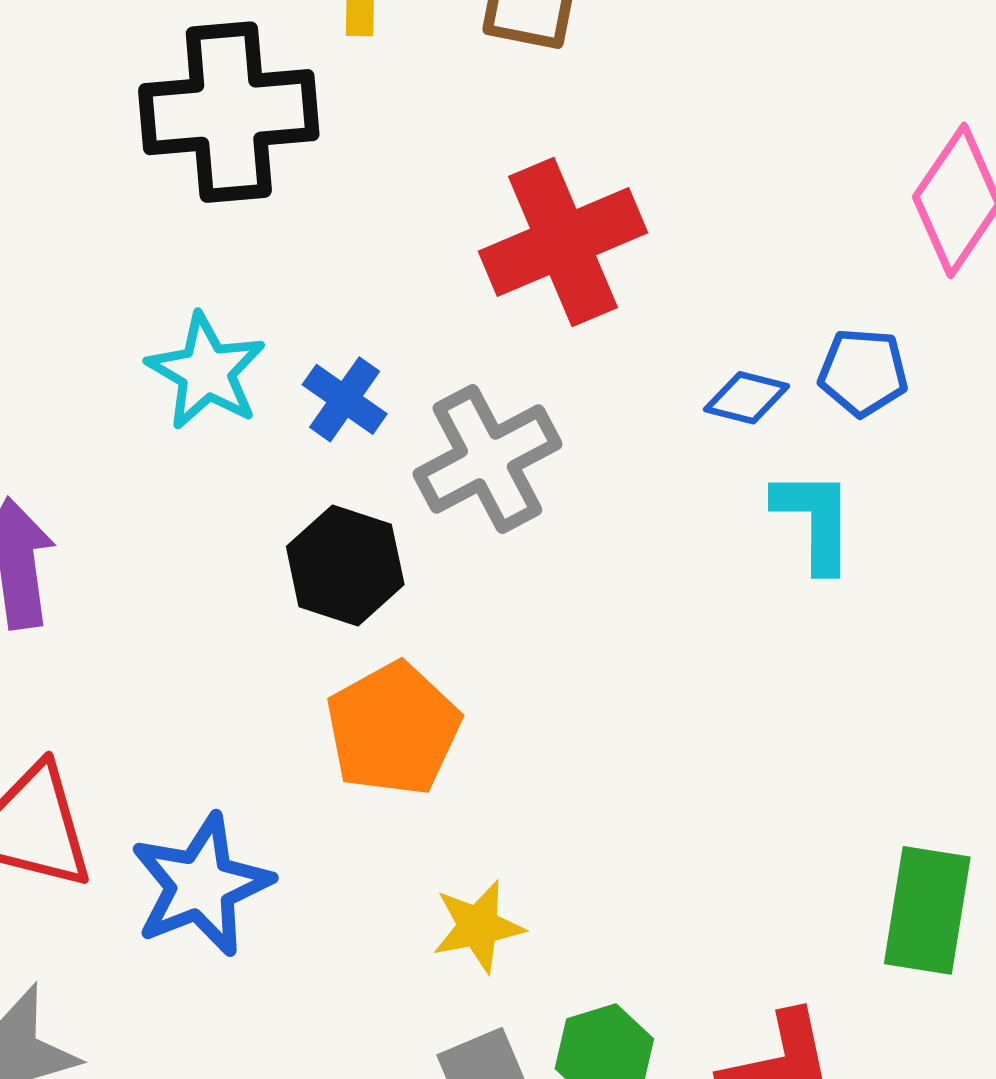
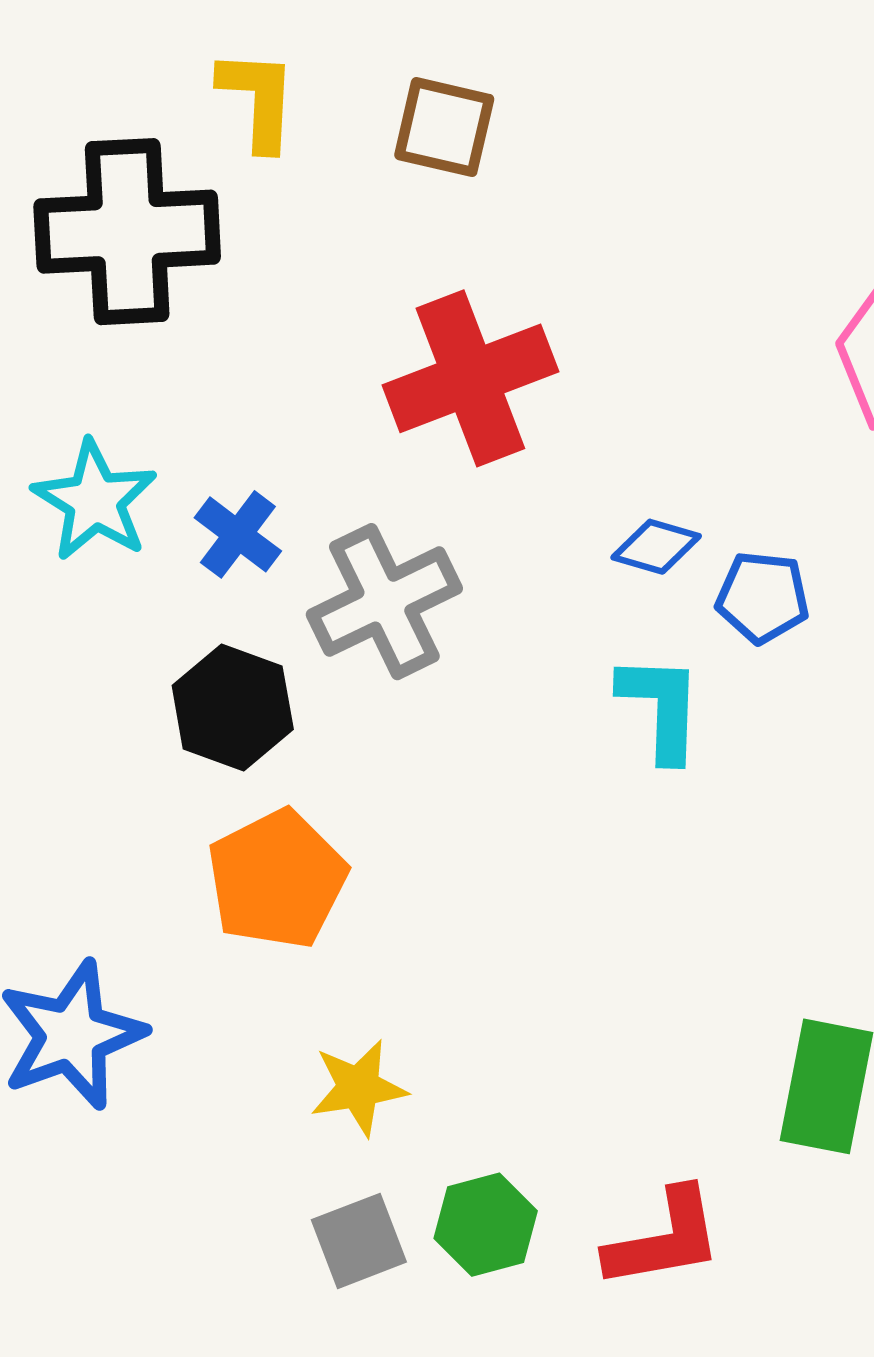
blue pentagon: (863, 372) -> (763, 597), moved
cyan L-shape: (815, 520) -> (661, 707), moved

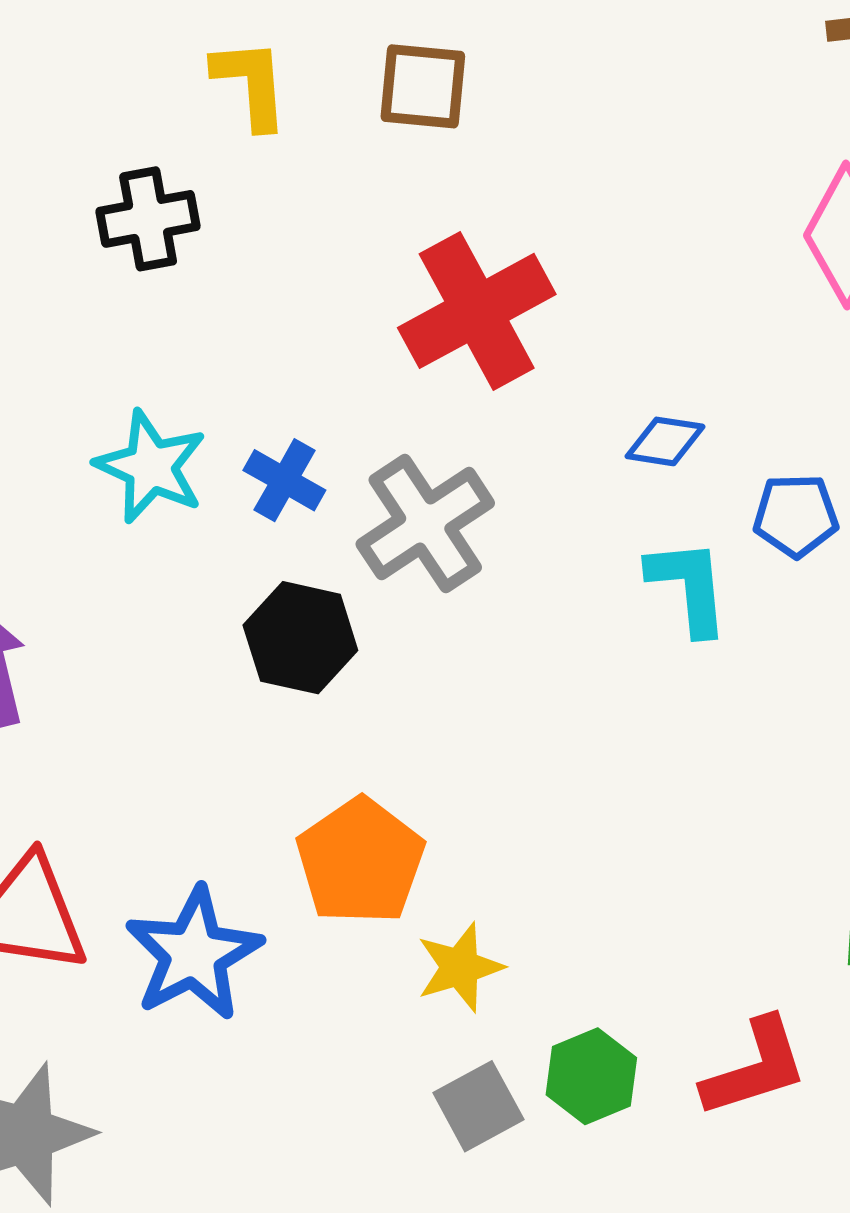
black cross: (127, 232) -> (148, 219), size x0.6
blue pentagon: (763, 597) -> (796, 516), moved
orange pentagon: (277, 879) -> (360, 861), moved

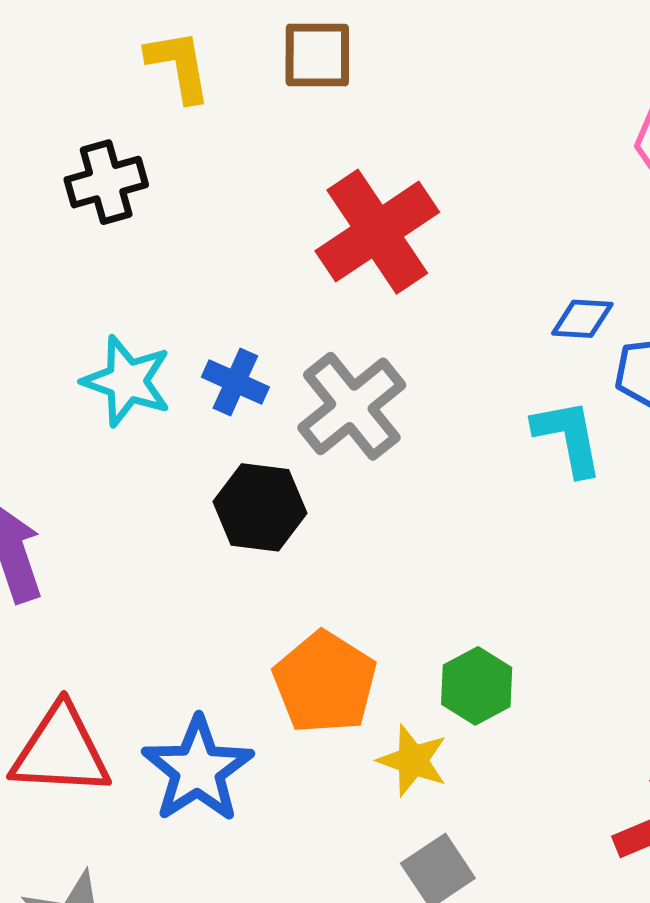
blue diamond: (665, 441) -> (582, 319), moved
yellow star: (460, 967) -> (413, 760), turned -30
green hexagon: (591, 1076) -> (477, 686), moved

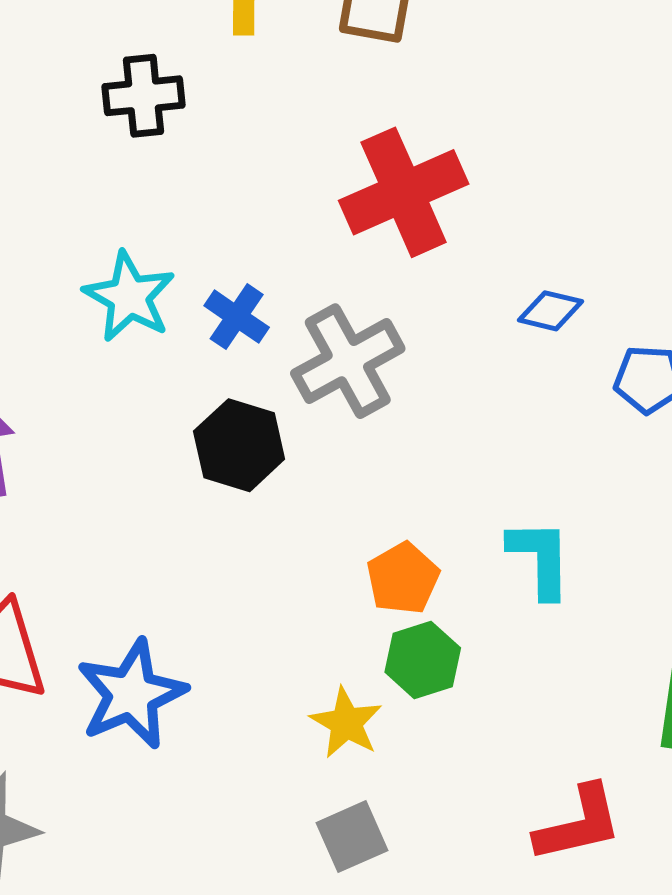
blue diamond: (582, 319) -> (551, 311), moved
cyan L-shape: (568, 437) -> (540, 559), moved
orange pentagon: (325, 683) -> (403, 578), moved, size x0.7

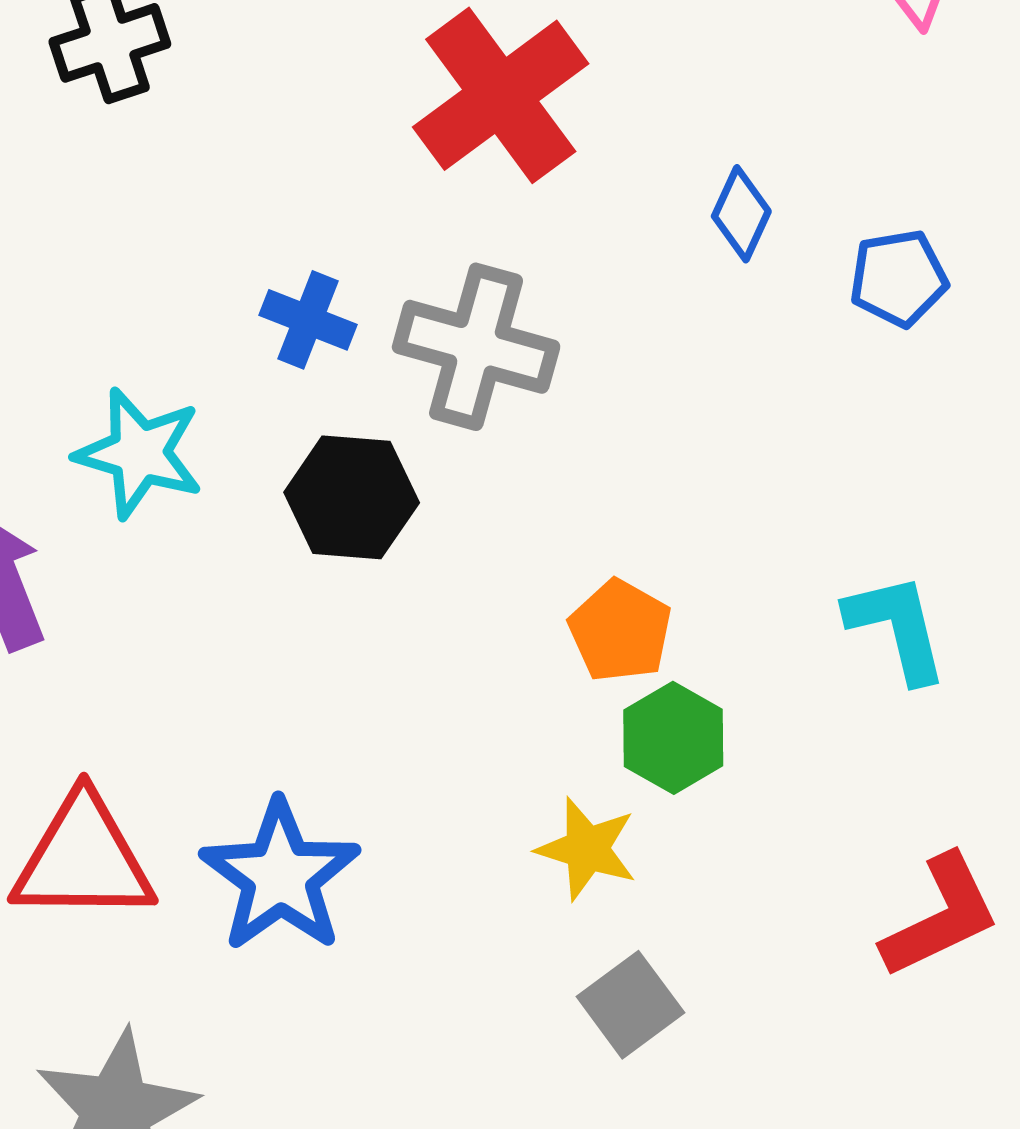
cyan star: (129, 297) -> (139, 453), moved
blue diamond: (551, 311) -> (741, 214), turned -66
gray cross: (348, 361) -> (476, 347), turned -33
cyan L-shape: (540, 559) -> (897, 628), moved

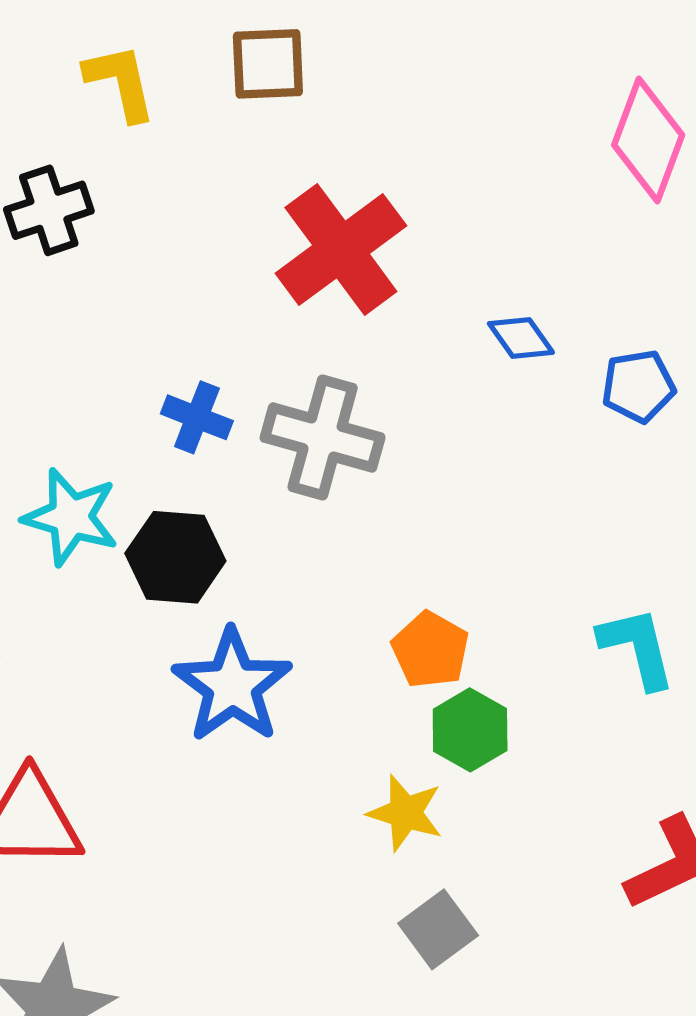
blue diamond: (741, 214) -> (521, 338), turned -60
black hexagon: (352, 497) -> (175, 557), moved
blue star: (280, 876) -> (232, 686), moved

